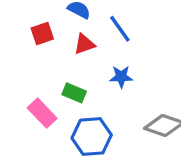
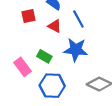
red triangle: (84, 44) -> (55, 26), turned 40
blue star: (121, 77) -> (76, 50), size x1.6

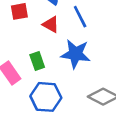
green rectangle: (44, 56) -> (37, 61), turned 40

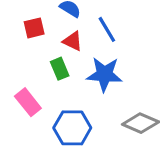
green rectangle: (37, 61) -> (60, 69), moved

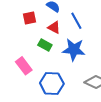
green rectangle: (60, 69) -> (45, 45), turned -40

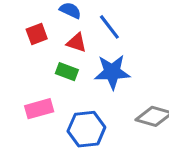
pink rectangle: (24, 66) -> (39, 109), turned -60

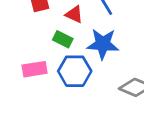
blue hexagon: (86, 129) -> (75, 71), moved

